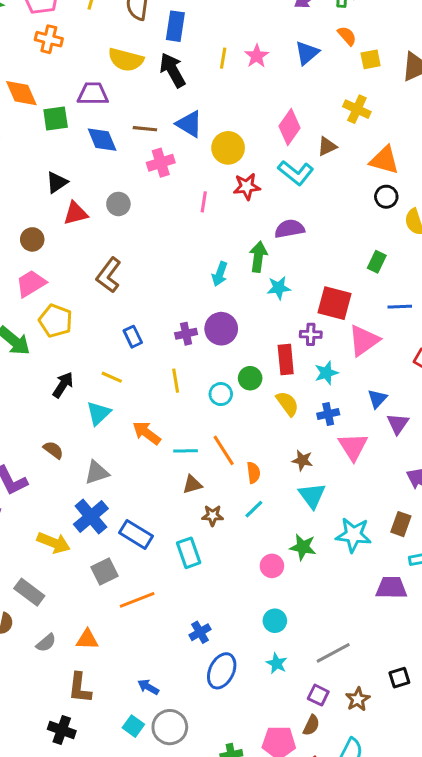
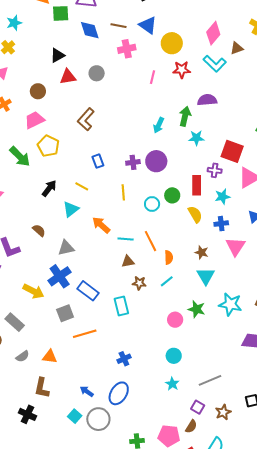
blue ellipse: (222, 671) -> (119, 393), moved

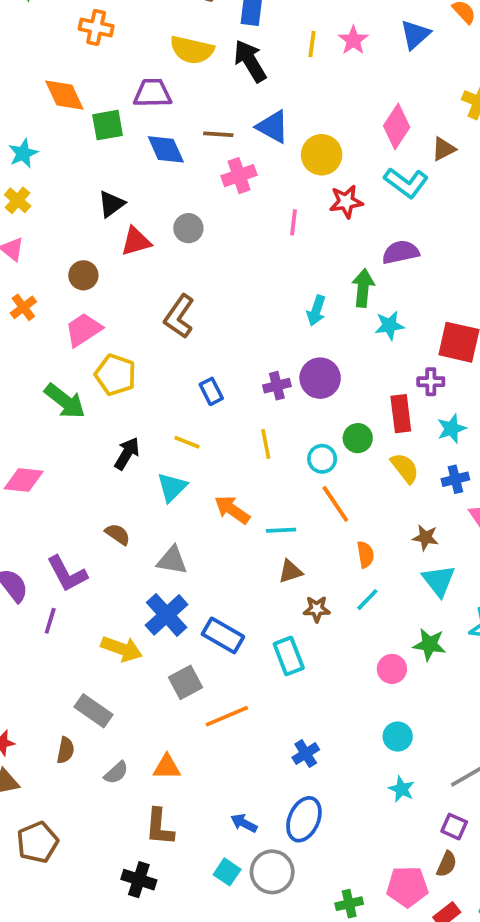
orange line: (151, 241) -> (335, 504), moved
gray triangle: (66, 248) -> (172, 560), turned 30

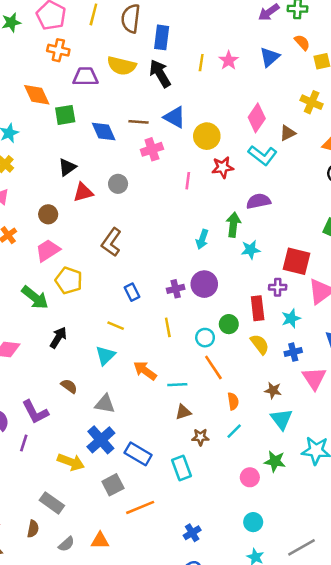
purple trapezoid: (153, 93) -> (85, 77), moved
black arrow: (127, 454) -> (58, 338), moved

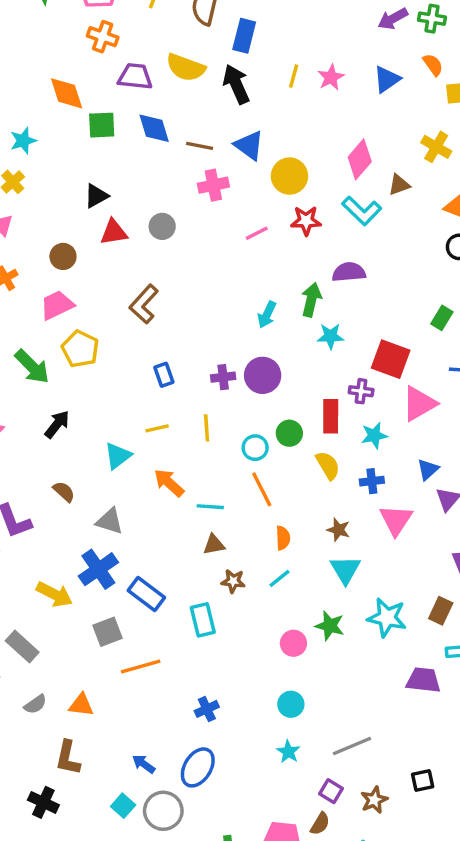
blue diamond: (104, 131) -> (154, 128), moved
pink line: (188, 181) -> (257, 233), turned 49
yellow line: (116, 326) -> (157, 428), moved, turned -42

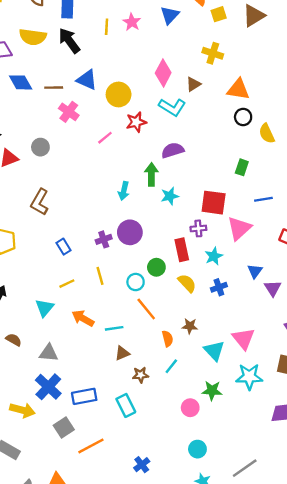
pink cross: (213, 185) -> (69, 112), turned -30
pink triangle: (396, 520) -> (243, 339), moved
brown star: (338, 530) -> (190, 326), moved
blue rectangle: (146, 594) -> (84, 396), turned -35

